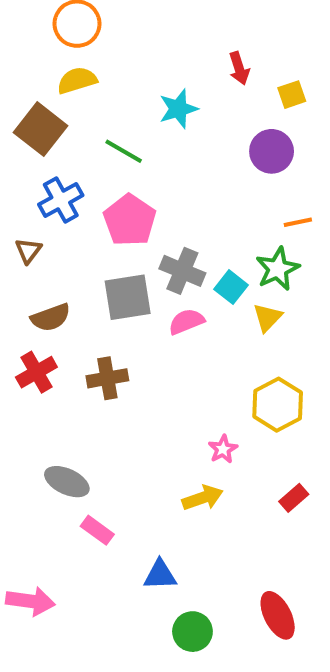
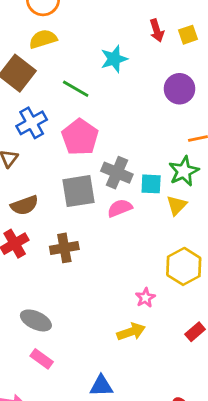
yellow square: (292, 95) -> (188, 35), moved
cyan square: (231, 287) -> (151, 184), turned -35
pink rectangle: (97, 530) -> (42, 359), moved

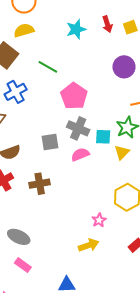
cyan star: (114, 59) -> (76, 29), moved
pink pentagon: (80, 137) -> (74, 96), moved
gray square: (79, 191) -> (50, 142), size x0.7

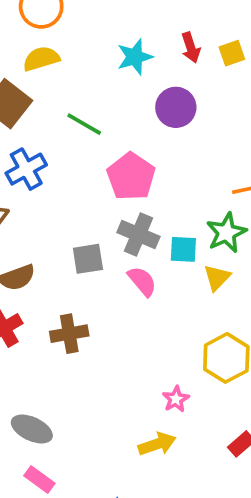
purple circle: (124, 67) -> (176, 107), moved
pink semicircle: (80, 154) -> (142, 281), turned 72

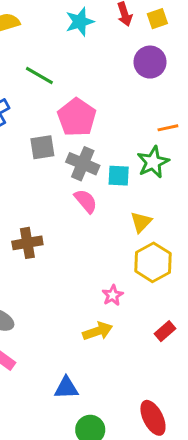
purple circle: (176, 107) -> (150, 62), moved
gray square: (88, 259) -> (42, 147), moved
yellow triangle: (217, 278) -> (141, 222), moved

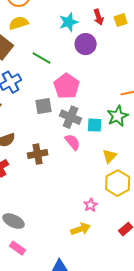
purple circle: (150, 62) -> (86, 44), moved
brown cross: (27, 243) -> (38, 154), moved

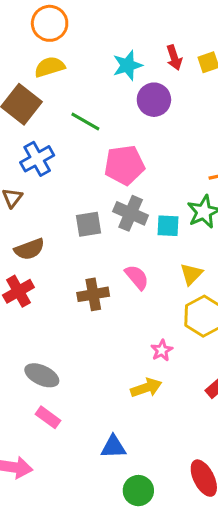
pink pentagon: (67, 86) -> (124, 165), turned 30
gray square: (44, 106) -> (89, 224), moved
pink semicircle: (73, 142) -> (137, 277), moved
brown cross: (38, 154) -> (93, 294), moved

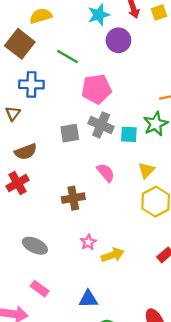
blue cross: (37, 159) -> (31, 84), turned 30
brown cross: (93, 294) -> (73, 198), moved
pink star: (162, 350) -> (88, 242), moved
pink rectangle: (48, 417) -> (40, 289), moved

